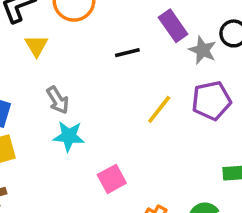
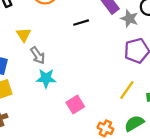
yellow triangle: (36, 46) -> (24, 35), moved
yellow line: (159, 109) -> (127, 90), moved

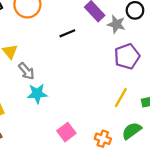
pink square: (75, 104) -> (66, 132), moved

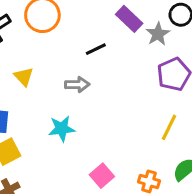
gray star: (116, 24) -> (158, 34), turned 30
gray arrow: (26, 71) -> (77, 84), moved, turned -48

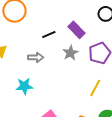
purple rectangle: (129, 19) -> (76, 30), moved
gray star: (158, 34) -> (70, 53), moved

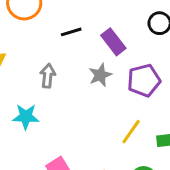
black line: (49, 34) -> (71, 32), moved
gray arrow: (36, 57) -> (48, 76), turned -91

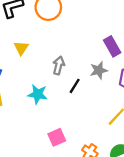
black line: (71, 32) -> (75, 86), moved, turned -49

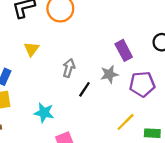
cyan star: (38, 94) -> (44, 113), moved

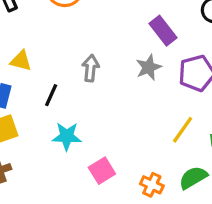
yellow triangle: (31, 49) -> (21, 61), moved, turned -42
black line: (84, 89) -> (51, 95), moved

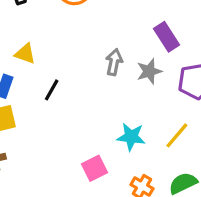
gray arrow: (91, 68) -> (114, 62), moved
cyan star: (67, 136) -> (131, 137), moved

